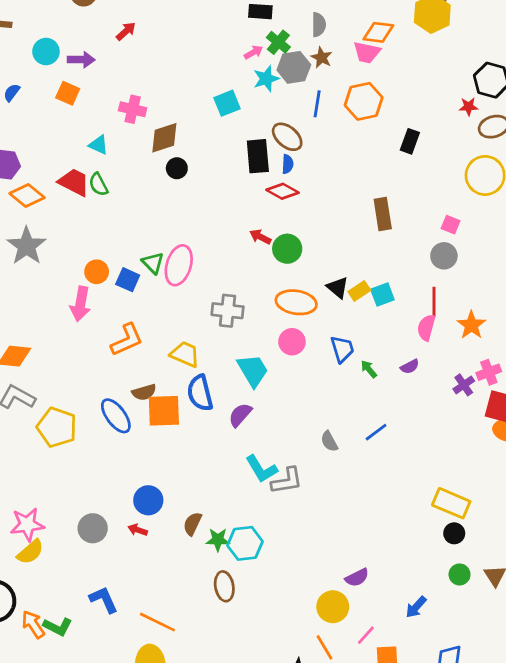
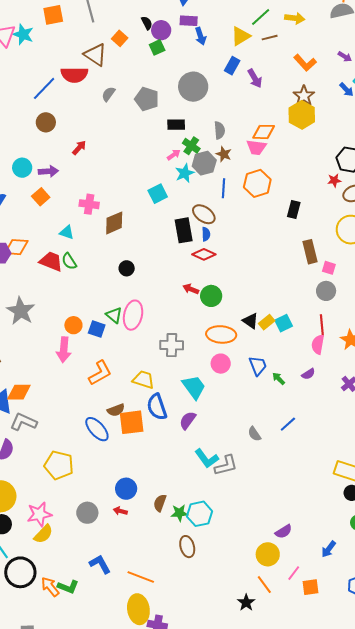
orange square: (68, 93) -> (41, 197), turned 30
black circle: (177, 168) -> (127, 268), moved
orange diamond: (27, 196) -> (16, 247), moved, turned -30
brown rectangle: (383, 214) -> (310, 252), moved
yellow pentagon: (57, 427) -> (59, 465), moved

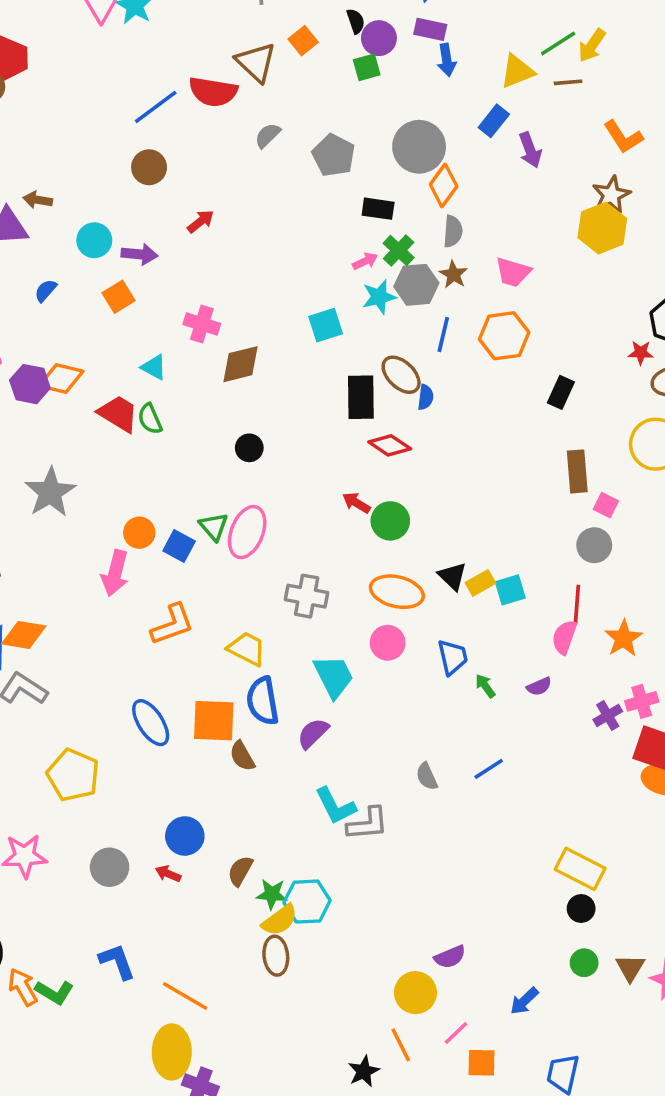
yellow arrow: (295, 18) -> (592, 45), moved, turned 108
orange diamond: (264, 132) -> (444, 185), moved, turned -65
blue semicircle: (206, 234) -> (426, 397), moved
brown semicircle: (116, 410) -> (242, 756), moved, turned 72
yellow semicircle: (43, 534) -> (280, 920), moved

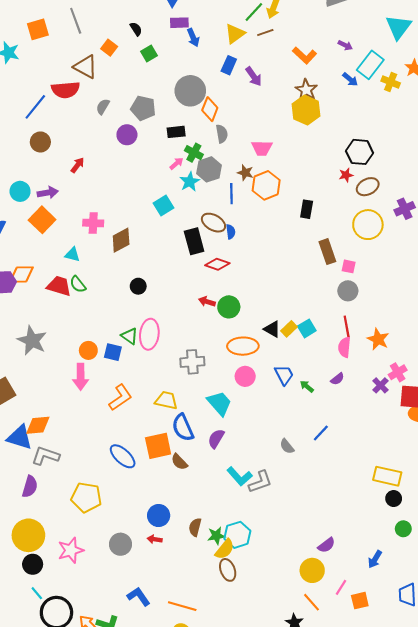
purple circle: (379, 38) -> (127, 135), moved
brown star: (453, 275) -> (245, 173), moved
orange square: (119, 297) -> (42, 220), size x1.4

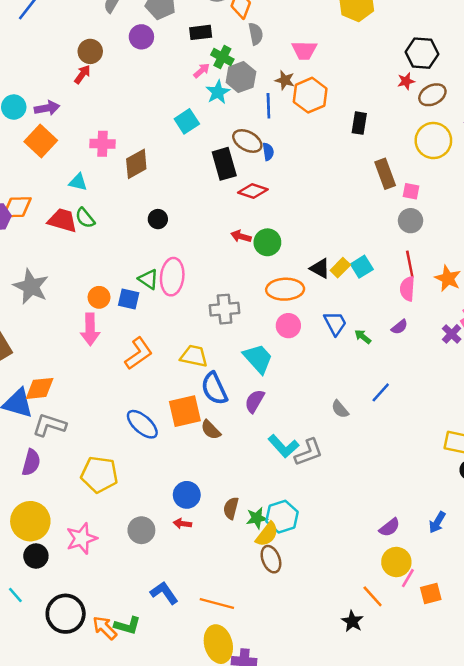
brown circle: (40, 142) -> (90, 51), moved
blue arrow: (375, 559) -> (437, 522), moved
yellow circle: (312, 570) -> (396, 562), moved
cyan line: (37, 593) -> (15, 595), moved

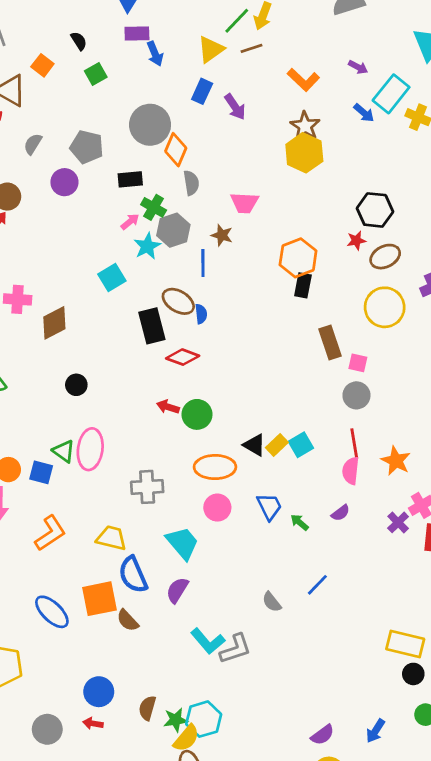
orange hexagon: (310, 95) -> (298, 258), moved

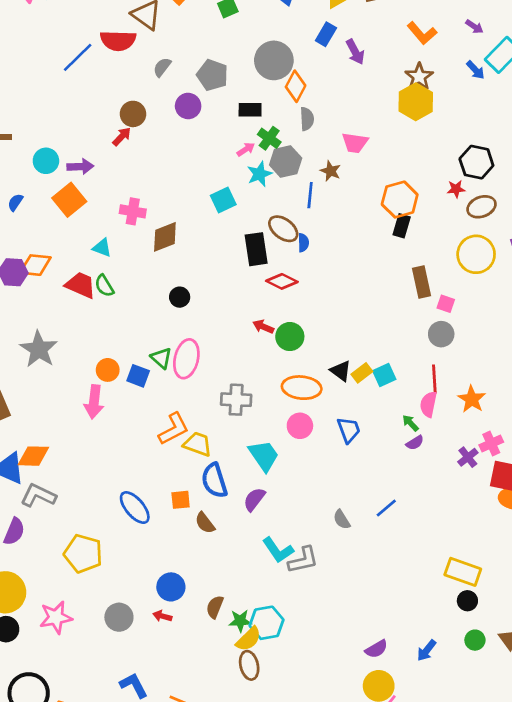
green arrow: (300, 522) -> (410, 423), moved
orange L-shape: (50, 533) -> (174, 429), moved
orange square: (100, 599) -> (181, 500), size x0.6

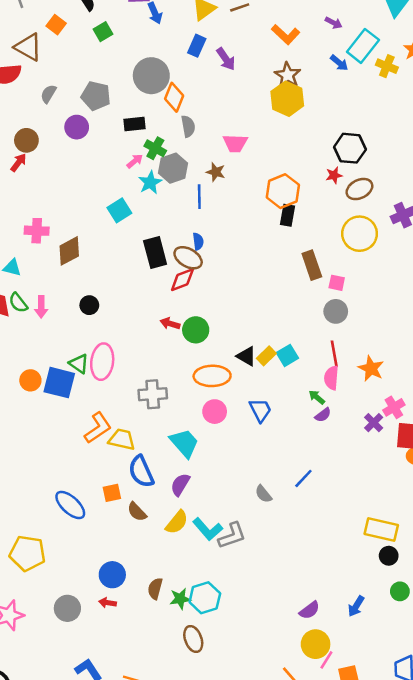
brown ellipse: (283, 229) -> (188, 258), moved
red diamond: (282, 281) -> (182, 280), turned -40
blue square: (138, 376) -> (59, 383), size x1.5
pink arrow: (94, 402) -> (41, 307), moved, size x0.7
yellow semicircle: (249, 639) -> (177, 522), moved

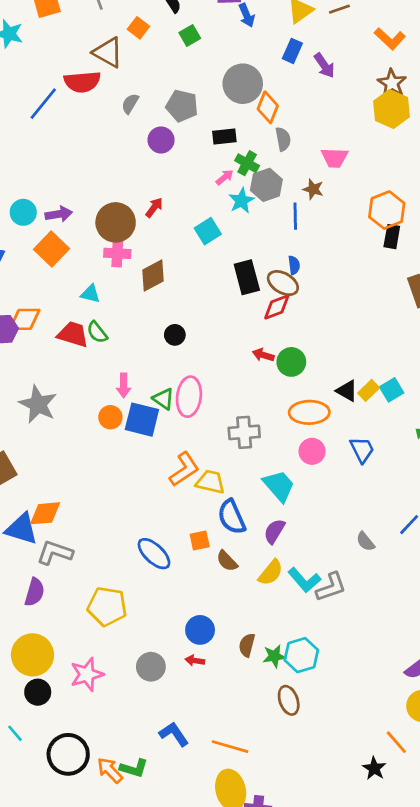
brown circle: (26, 140) -> (116, 222), moved, size x1.5
red arrow: (18, 163) -> (154, 207), moved
pink arrow: (41, 307) -> (124, 386), moved

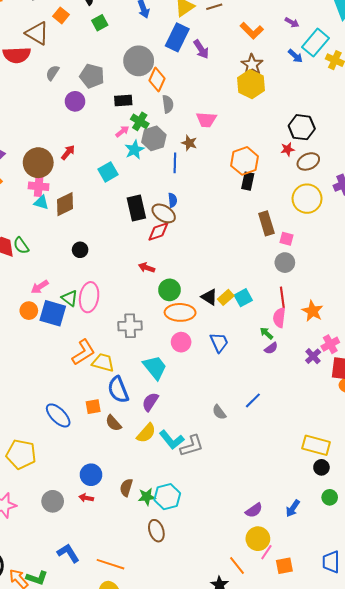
blue rectangle: (292, 51) -> (177, 37), size x1.5
cyan triangle: (90, 294) -> (41, 202), moved
green circle: (291, 362) -> (170, 290), moved
pink arrow: (124, 386) -> (40, 287), turned 54

